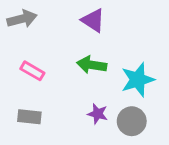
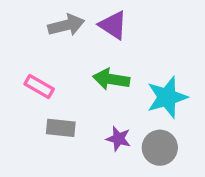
gray arrow: (22, 19) -> (66, 25), moved
gray rectangle: (29, 117) -> (61, 128), moved

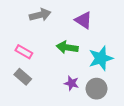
purple triangle: (113, 25) -> (84, 20), moved
gray rectangle: (61, 128) -> (23, 77), moved, turned 35

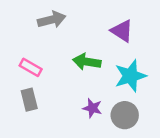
purple triangle: (84, 20) -> (122, 31), moved
gray rectangle: (23, 77) -> (29, 100), turned 35

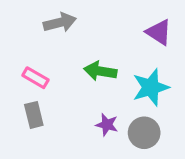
purple triangle: (122, 31) -> (159, 32), moved

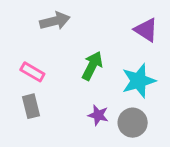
green arrow: (100, 71) -> (92, 66), turned 108

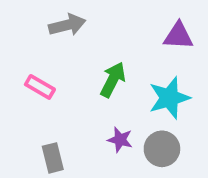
purple triangle: (146, 30) -> (178, 36), turned -30
gray rectangle: (31, 106) -> (53, 158), moved

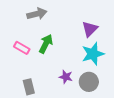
purple triangle: (178, 36) -> (90, 29), moved, turned -48
green arrow: (113, 80) -> (46, 44), moved

